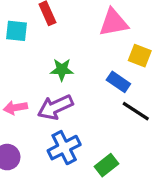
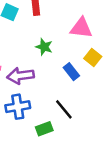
green star: (62, 70) -> (44, 47), moved
black line: (136, 111) -> (64, 109), moved

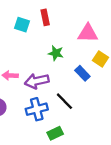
black line: (64, 109) -> (64, 101), moved
green rectangle: (44, 129) -> (55, 133), moved

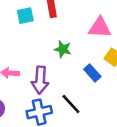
cyan square: (22, 25) -> (25, 16), turned -32
purple arrow: (37, 81) -> (40, 80), turned -75

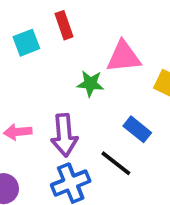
pink triangle: (100, 28) -> (124, 57), moved
blue rectangle: (92, 73) -> (137, 129), moved

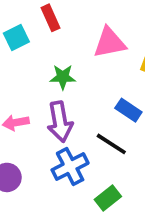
green star: (90, 84) -> (63, 77), moved

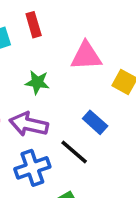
purple arrow: (60, 122) -> (29, 124), turned 105

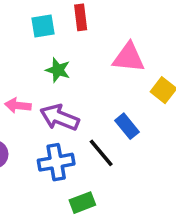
green star: (37, 82) -> (58, 70), moved

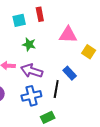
black line: (101, 153) -> (56, 89), turned 54

